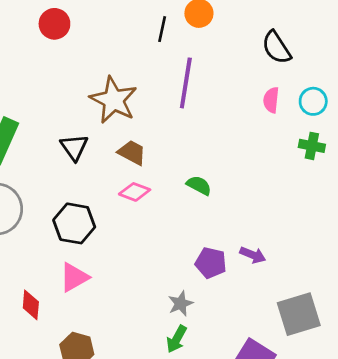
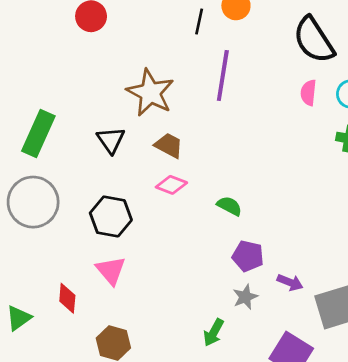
black semicircle: (276, 47) -> (314, 40), size x1.4
green semicircle: (199, 185) -> (229, 206), moved
purple arrow: (253, 255) -> (290, 282), moved
pink triangle: (74, 277) -> (111, 271), turned -40
gray star: (181, 304) -> (245, 297), moved

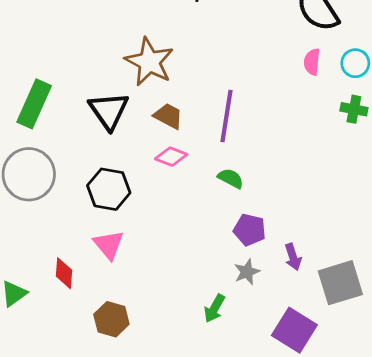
purple line: (223, 76) -> (227, 116), moved
black triangle: (111, 140) -> (109, 111), size x1.4
purple arrow: (290, 282) -> (293, 257), turned 50

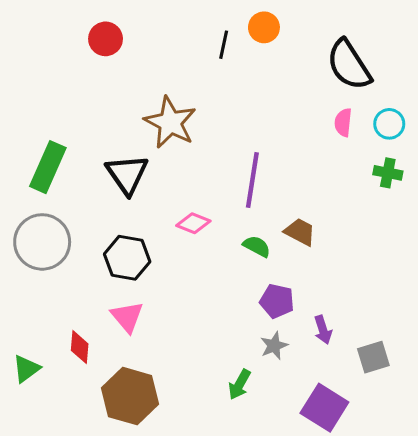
brown trapezoid: (168, 116) -> (300, 232), moved
gray square: (340, 283) -> (373, 357), size x0.7
brown hexagon: (111, 319) -> (130, 396), size x1.5

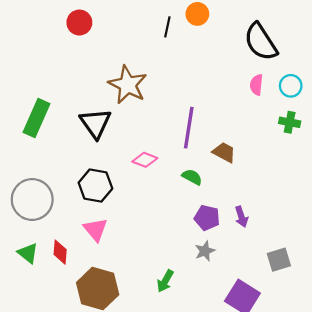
brown trapezoid: (300, 232) -> (224, 152), moved
gray circle: (42, 242) -> (32, 200), moved
purple arrow: (323, 330) -> (241, 217), moved
green triangle: (26, 369) -> (28, 253), moved, turned -45
green arrow: (239, 385) -> (165, 281), moved

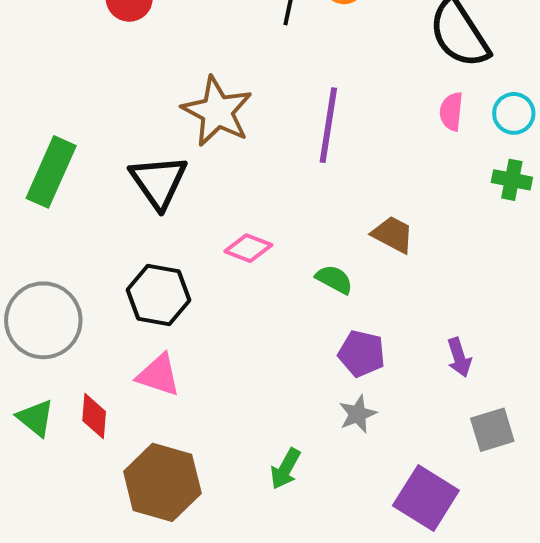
purple line: (189, 128) -> (328, 125), moved
purple arrow: (241, 217) -> (459, 357), moved
pink triangle: (95, 230) -> (159, 375), turned -32

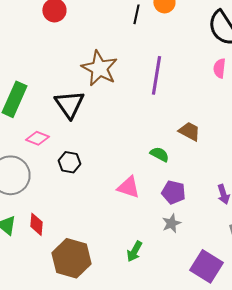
pink diamond: (248, 248) -> (37, 138), moved
black hexagon: (159, 295) -> (69, 162), size x0.7
pink triangle: (159, 375) -> (128, 187), moved

